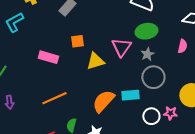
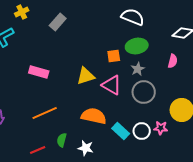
orange square: (77, 41) -> (114, 56), moved
pink triangle: (121, 47) -> (112, 85), moved, turned -35
cyan rectangle: (130, 95) -> (121, 131), moved, turned 48
orange semicircle: (103, 101) -> (94, 116), turned 60

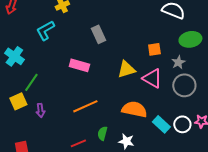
gray rectangle: (58, 22) -> (98, 34), moved, turned -66
green ellipse: (137, 46) -> (190, 39), moved

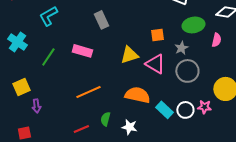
green line: (31, 82) -> (48, 57), moved
purple arrow: (40, 110) -> (36, 106), moved

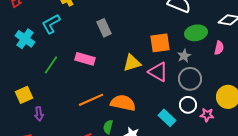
orange square: (157, 35) -> (160, 43), size x1.5
cyan cross: (17, 42) -> (25, 39), moved
orange semicircle: (137, 95) -> (123, 103), moved
white circle: (185, 110) -> (188, 105), moved

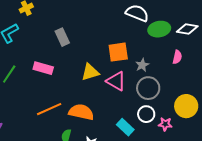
green ellipse: (196, 33) -> (159, 29), moved

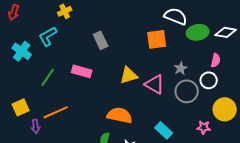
orange square: (118, 52) -> (157, 39), moved
orange line: (49, 109) -> (56, 112), moved
white circle: (146, 114) -> (209, 80), moved

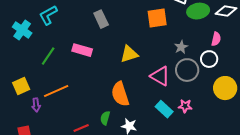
pink triangle: (155, 84) -> (160, 76), moved
orange semicircle: (120, 115) -> (120, 94), turned -120
pink star: (204, 127) -> (185, 106), moved

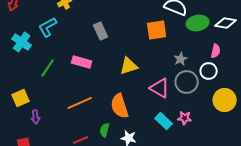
orange line: (56, 91) -> (80, 103), moved

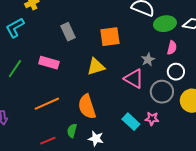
orange square: (157, 30) -> (110, 37), moved
pink semicircle: (216, 51) -> (172, 48), moved
gray circle: (187, 82) -> (162, 92), moved
pink triangle: (160, 88) -> (134, 79), moved

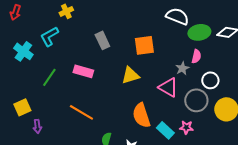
pink semicircle: (172, 48) -> (196, 56), moved
orange line: (47, 104) -> (81, 112), turned 55
orange semicircle: (87, 107) -> (141, 115), moved

